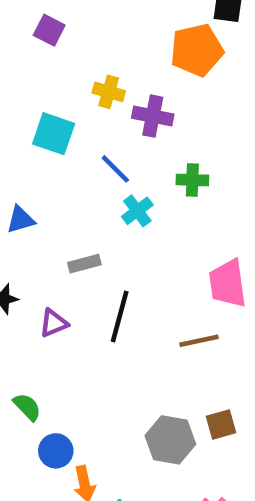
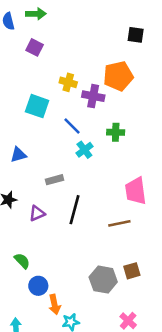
orange pentagon: (197, 50) -> (118, 76), moved

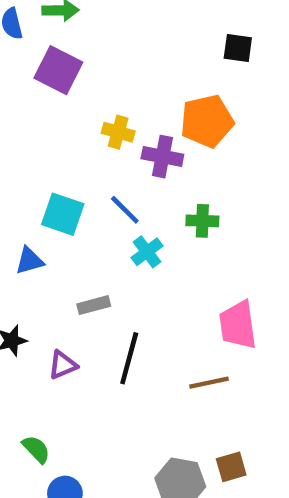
purple square: (35, 47) -> (58, 70), size x1.5
cyan square: (37, 106) -> (63, 214), moved

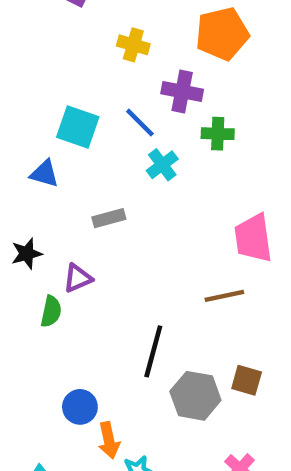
purple cross: (162, 157) -> (182, 91), moved
blue triangle: (29, 261) -> (44, 174), turned 32
black line: (129, 358) -> (153, 351), moved
green semicircle: (36, 449) -> (51, 311), moved, turned 56
brown square: (231, 467) -> (247, 380), turned 32

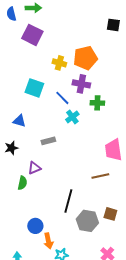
orange pentagon: (222, 34) -> (85, 58), moved
cyan square: (78, 127) -> (34, 88), moved
black star: (27, 254) -> (11, 148), moved

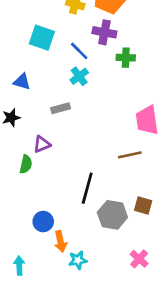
cyan cross: (72, 117) -> (79, 76), moved

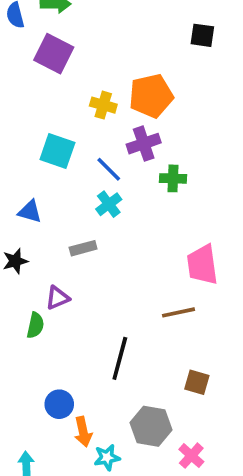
purple cross: (104, 32) -> (144, 144), turned -30
gray hexagon: (112, 215) -> (151, 426), moved

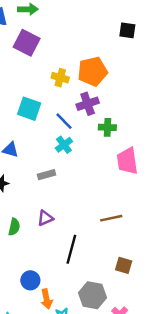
pink trapezoid: (202, 265) -> (127, 161), moved
purple triangle: (57, 298) -> (45, 218), moved

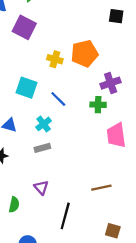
purple cross: (88, 104) -> (111, 83), moved
cyan cross: (64, 145) -> (44, 124), moved
purple triangle: (45, 218) -> (41, 188), turned -49
green semicircle: (14, 227) -> (14, 205), moved

